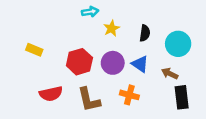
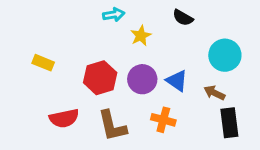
black semicircle: (145, 33) -> (183, 18), moved, turned 112

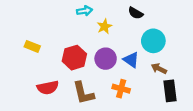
cyan circle: (225, 55) -> (153, 41), moved

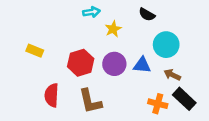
blue triangle: (131, 60) -> (142, 65), turned -30
red semicircle: (48, 88) -> (52, 95), turned 105
orange cross: (121, 89) -> (158, 104), moved
black rectangle: (170, 91) -> (184, 99), turned -40

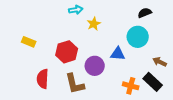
black semicircle: (147, 14) -> (145, 13), moved, turned 128
purple circle: (114, 64) -> (95, 66), moved
brown arrow: (172, 75) -> (160, 62), moved

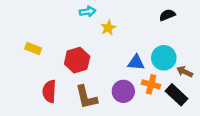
cyan circle: (138, 37) -> (164, 58), moved
purple circle: (95, 66) -> (123, 91), moved
orange cross: (131, 86) -> (151, 84), moved

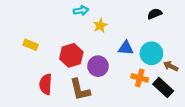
blue triangle: (136, 62) -> (126, 48), moved
purple circle: (123, 91) -> (98, 66), moved

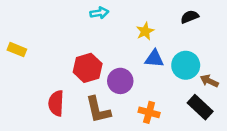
yellow star: (100, 26) -> (145, 31), moved
yellow rectangle: (31, 45) -> (17, 50), moved
orange cross: (140, 78) -> (149, 112), moved

